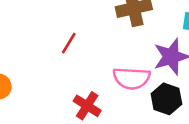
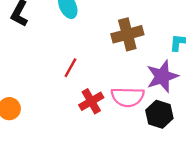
red cross: (87, 106) -> (91, 101), moved, turned 30

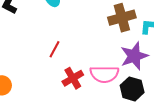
brown cross: (127, 34) -> (122, 18), moved

